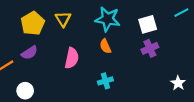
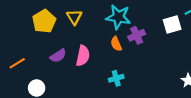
white square: (148, 24) -> (172, 25), moved
purple cross: (150, 48) -> (137, 35), moved
purple semicircle: (29, 53) -> (58, 56), moved

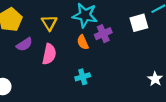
yellow triangle: (74, 17) -> (49, 23), moved
purple semicircle: (58, 56) -> (24, 44), moved

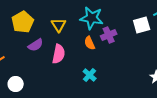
cyan cross: (83, 77) -> (90, 75), turned -32

